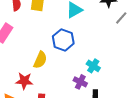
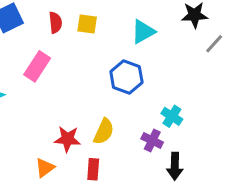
yellow semicircle: (40, 60) -> (104, 131), moved

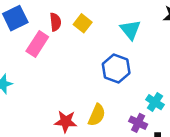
yellow square: (87, 24) -> (83, 23), turned 30
cyan triangle: (143, 32) -> (130, 30), turned -40
pink rectangle: (37, 66) -> (37, 44), moved

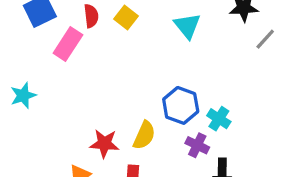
blue hexagon: (116, 68) -> (181, 105), moved

